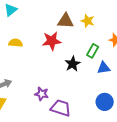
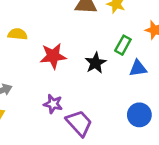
red star: (52, 41) -> (53, 56), moved
purple trapezoid: (61, 108) -> (79, 123), turned 30

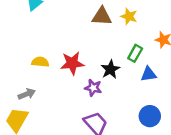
yellow semicircle: (18, 34) -> (40, 62), moved
purple star: (53, 104) -> (93, 88), moved

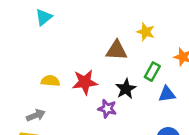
brown triangle: (102, 16) -> (117, 50), moved

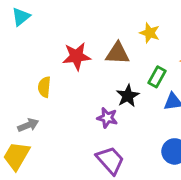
cyan triangle: (44, 17) -> (21, 17), moved
yellow semicircle: (50, 81) -> (44, 87), turned -90
red star: (85, 82) -> (77, 56), moved

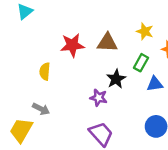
yellow star: (150, 33) -> (145, 31), moved
gray arrow: (28, 125) -> (41, 109), moved, turned 49

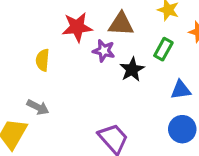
blue triangle: (155, 84) -> (181, 90), moved
purple star: (99, 98) -> (104, 51), moved

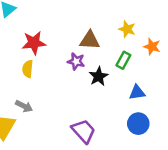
red star: (77, 27) -> (34, 43), moved

